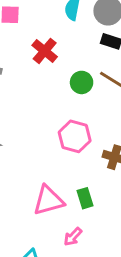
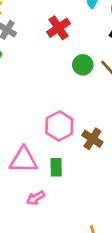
pink hexagon: (75, 136) -> (59, 126), moved

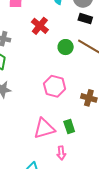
pink hexagon: (59, 126) -> (55, 86), moved
pink arrow: (36, 198) -> (61, 153), turned -48

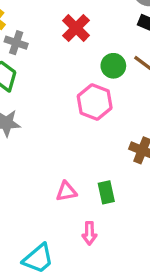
pink hexagon: (55, 86) -> (95, 102), moved
pink triangle: (44, 128) -> (66, 191), size x0.6

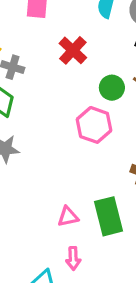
green rectangle: (106, 192) -> (109, 216), size x1.6
pink arrow: (89, 233) -> (73, 258), moved

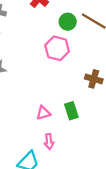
green rectangle: (109, 216) -> (71, 111), size x0.7

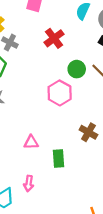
pink triangle: (43, 113) -> (31, 142), moved

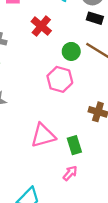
pink triangle: (31, 142) -> (43, 135), size x1.6
pink arrow: (29, 183) -> (70, 173), moved, turned -133

